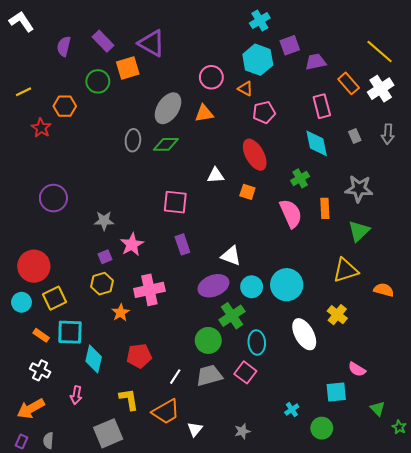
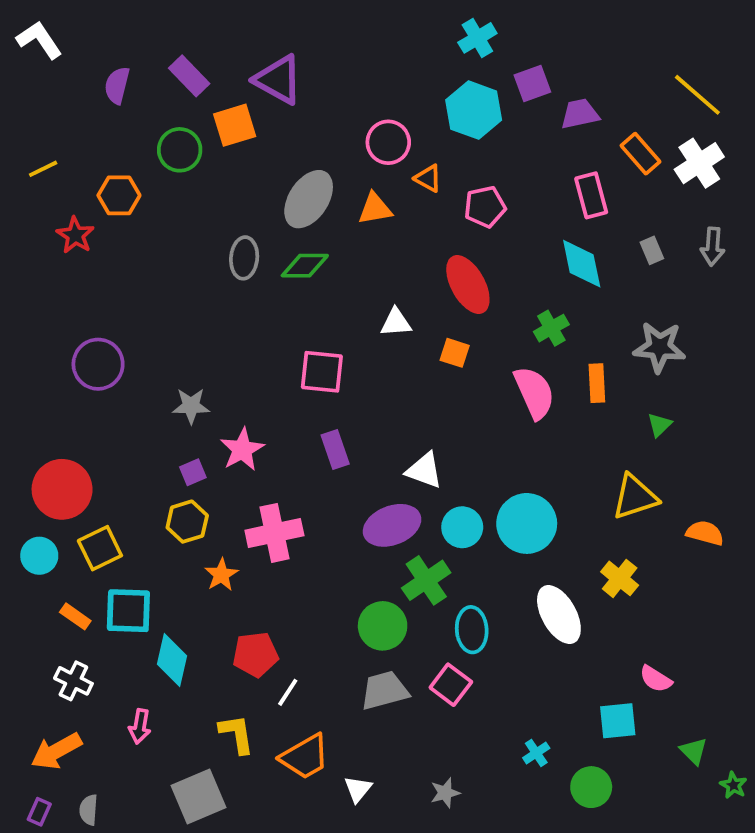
orange triangle: (245, 89) -> (428, 178), moved
green triangle: (359, 231) -> (659, 425), size x0.6
white line: (175, 377) -> (288, 692), moved

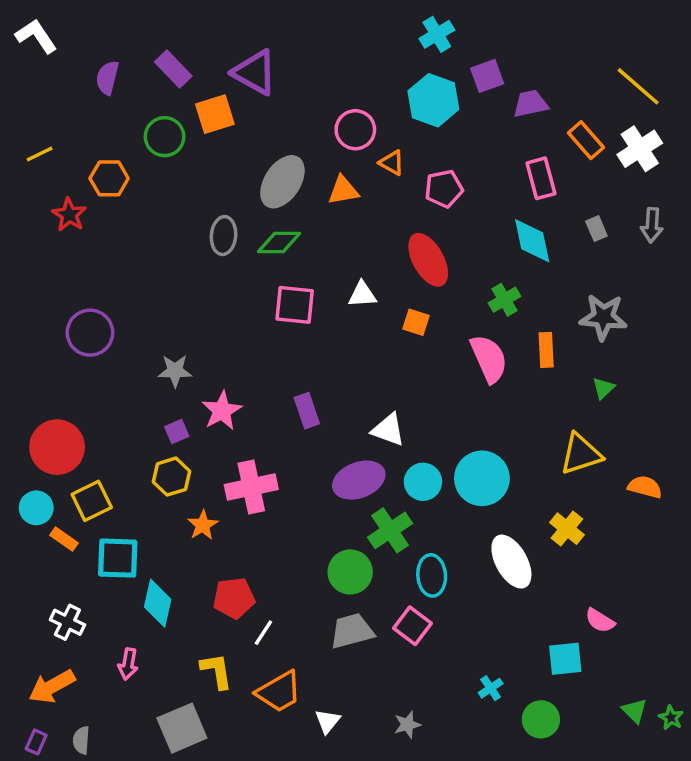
pink square: (322, 372) -> (295, 305), moved
orange rectangle: (75, 616) -> (64, 539), moved
green triangle: (694, 751) -> (635, 711), moved

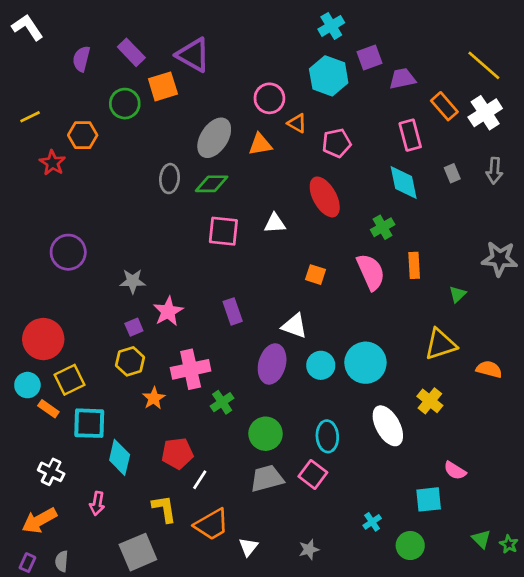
gray star: (603, 317) -> (500, 259), moved
orange square: (416, 322) -> (315, 275), moved
purple ellipse: (359, 480) -> (272, 364), turned -54
green cross: (390, 530) -> (222, 402), moved, size x0.7

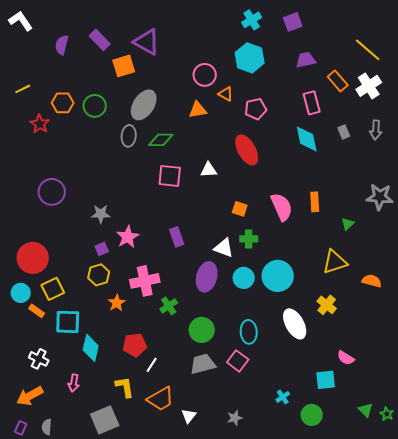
purple square: (369, 58) -> (293, 22), moved
green circle: (125, 104) -> (95, 106), moved
gray ellipse: (214, 138) -> (144, 105), moved
green cross: (383, 227) -> (249, 239), moved, turned 30

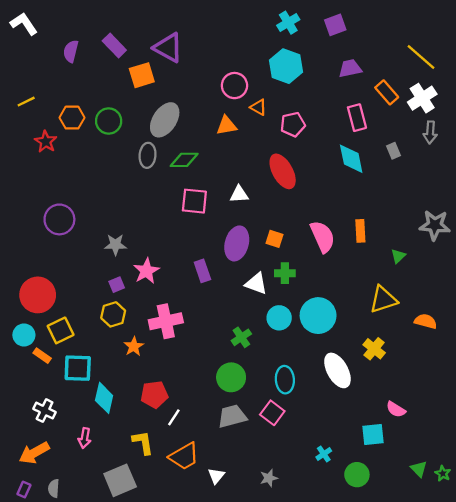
gray arrow: (376, 130) -> (430, 132), moved
purple ellipse: (207, 277) -> (237, 243), moved
green cross: (169, 306) -> (241, 337), moved

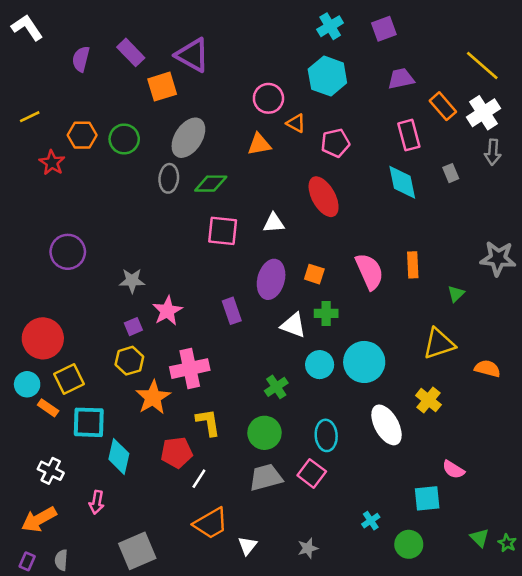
orange star: (134, 346) -> (153, 397), size x1.5
yellow L-shape: (143, 443) -> (208, 422), moved

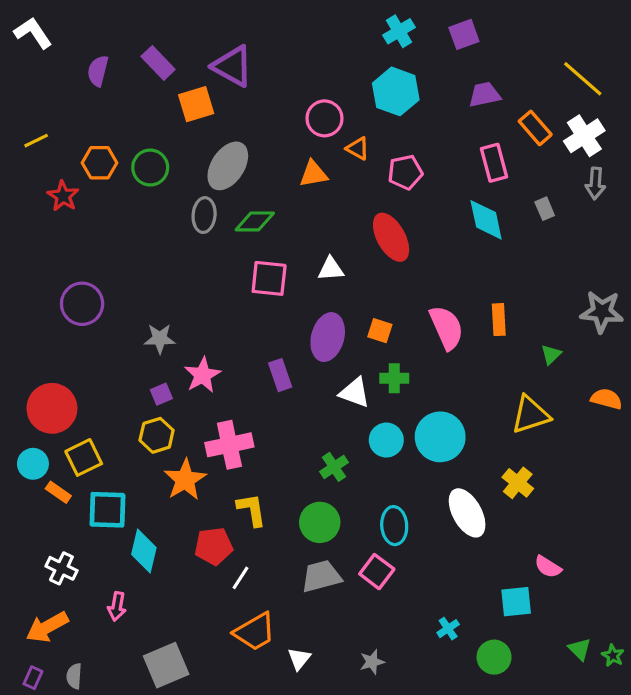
orange semicircle: (487, 369) -> (607, 399), moved

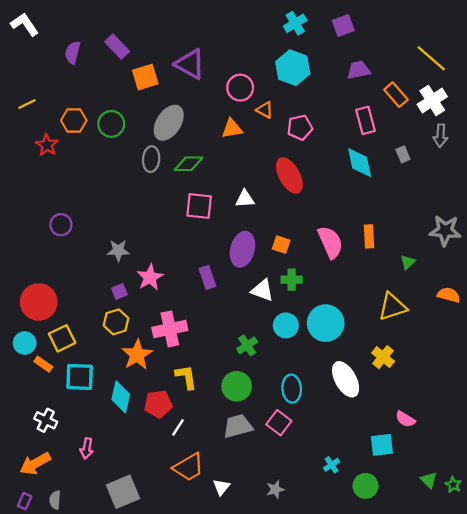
purple triangle: (233, 66) -> (190, 64), moved
purple circle: (82, 304) -> (61, 225), size x0.7
cyan diamond: (144, 551) -> (121, 397), moved

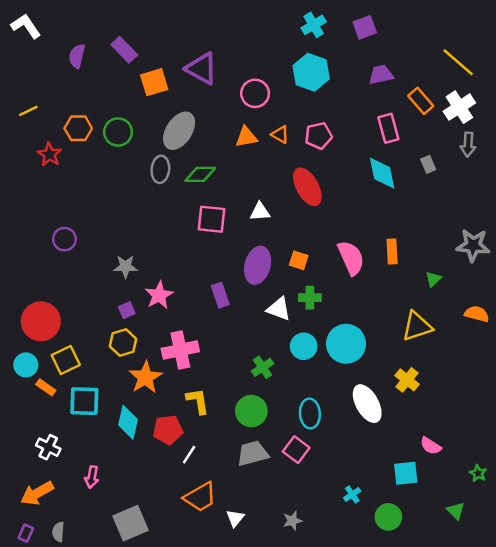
orange triangle: (265, 110) -> (280, 134), moved
green star: (453, 485) -> (478, 473), moved

